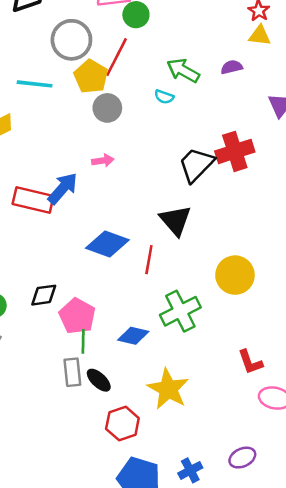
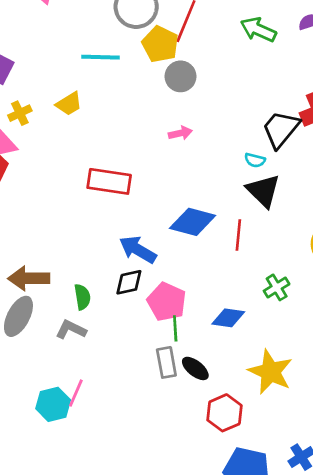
cyan semicircle: (164, 97) -> (255, 160), moved
blue arrow: (63, 188) -> (138, 250), moved, turned -96
green cross: (180, 311) -> (277, 287), size x0.6

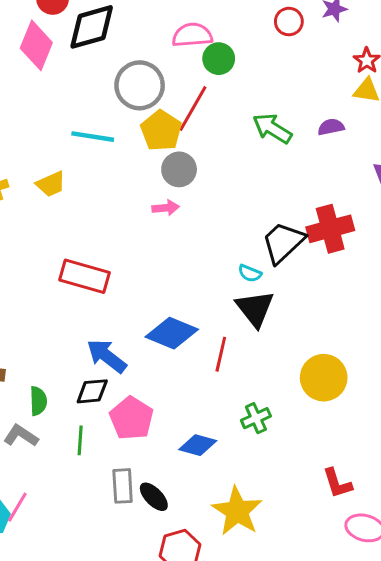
pink arrow: (180, 133) -> (166, 208), moved
green line: (175, 328) -> (80, 440), moved

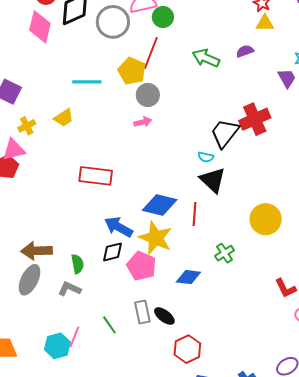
gray circle: (140, 85) -> (113, 22), moved
green line: (80, 440) -> (109, 325), moved, turned -30
yellow star: (237, 511) -> (156, 238), moved

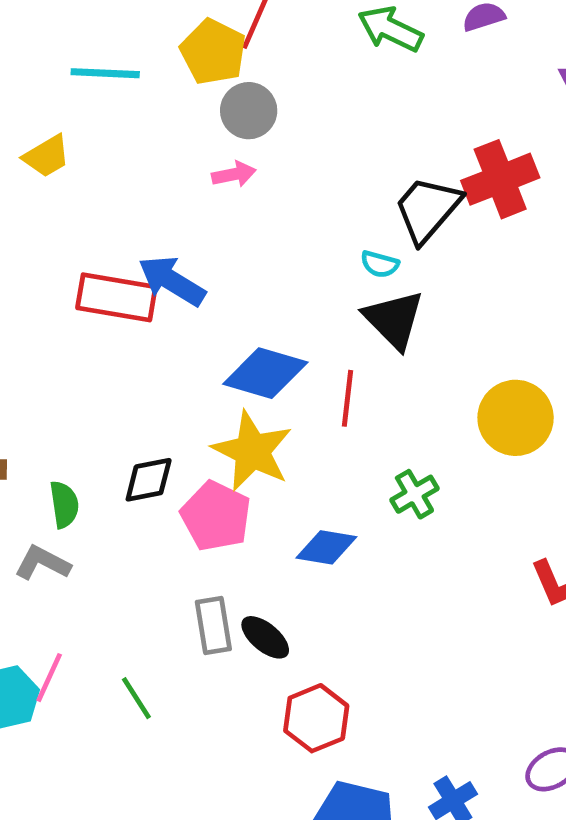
blue arrow: (119, 227) -> (172, 281), moved
green line: (109, 325) -> (136, 698), moved

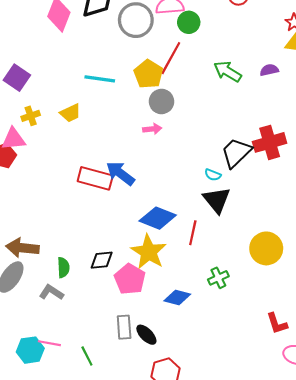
pink line: (49, 678) -> (49, 343), turned 70

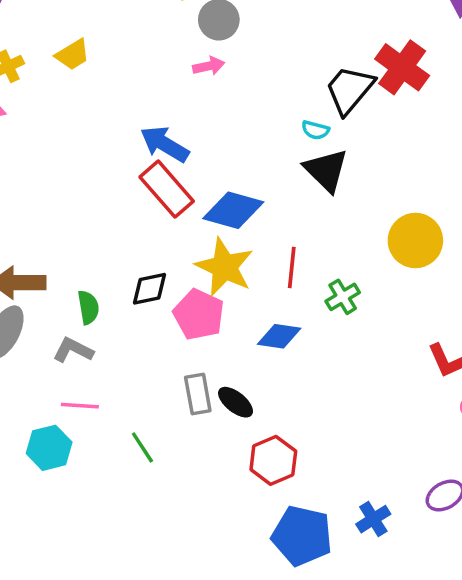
red cross: (270, 142) -> (402, 67), turned -32
red rectangle: (95, 178) -> (167, 189), moved, turned 40
red line: (193, 233) -> (292, 268), moved
pink line: (49, 343) -> (80, 406), moved

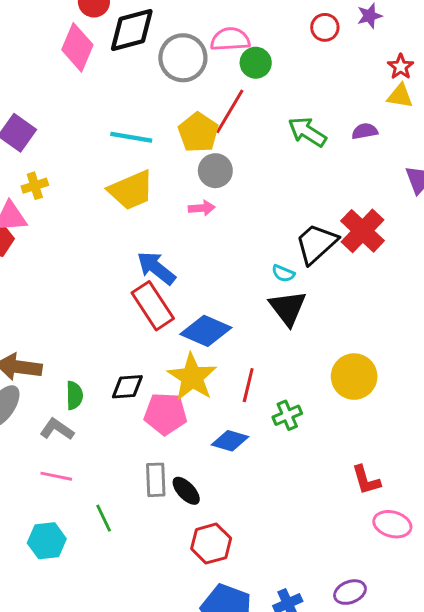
yellow trapezoid: (73, 55) -> (131, 190), moved, size x1.6
pink pentagon: (199, 315) -> (165, 414), turned -30
cyan hexagon: (49, 448) -> (47, 541), moved

